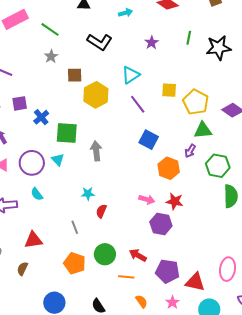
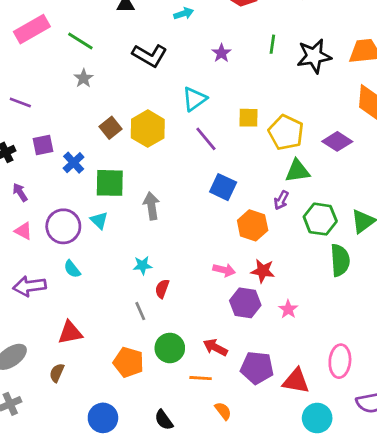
brown square: (75, 75) -> (110, 128), moved, turned -35
gray line: (75, 227) -> (140, 311), moved
pink star: (172, 302) -> (288, 309), moved

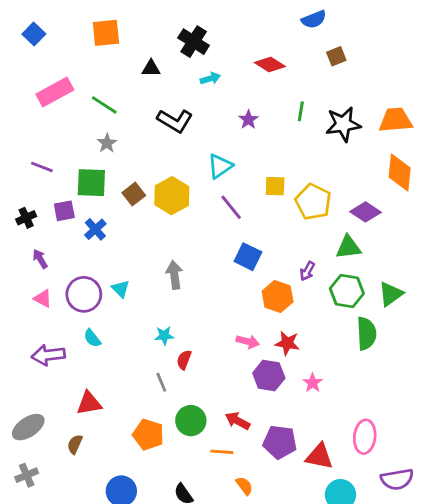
green triangle: (298, 171) -> (348, 247), moved
green square: (110, 183) -> (91, 183), moved

